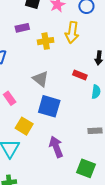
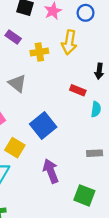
purple rectangle: (22, 28) -> (13, 37), turned 48
gray triangle: (41, 79) -> (17, 83), moved
blue square: (49, 106) -> (43, 125), turned 35

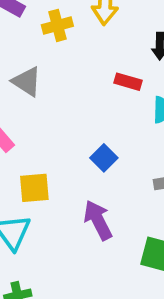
blue square: (43, 125) -> (104, 158), moved, size x0.6
yellow square: (15, 148) -> (34, 188), turned -30

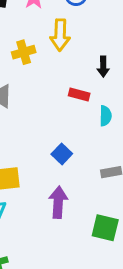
purple arrow: (98, 220) -> (58, 202), turned 32

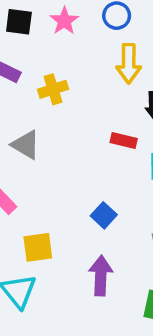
yellow arrow: (60, 35) -> (129, 64), moved

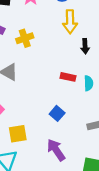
red rectangle: (124, 141) -> (68, 77), moved
purple arrow: (101, 276) -> (56, 150), turned -35

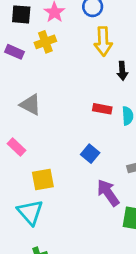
yellow cross: (25, 38) -> (45, 42), moved
purple arrow: (56, 150) -> (108, 193), moved

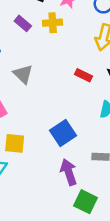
red rectangle: (102, 109) -> (83, 75), moved
blue square: (90, 154) -> (63, 133), size x1.5

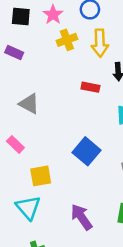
yellow cross: (53, 23) -> (67, 40), moved
purple arrow: (69, 172) -> (81, 217), moved

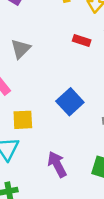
gray triangle: (29, 104) -> (21, 49), turned 40

